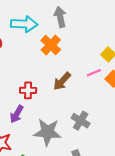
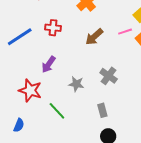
red cross: (28, 90) -> (53, 28), moved
gray star: (48, 132) -> (76, 84), size x0.6

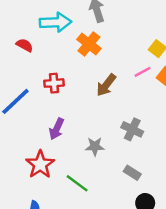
red star: (30, 90) -> (40, 164), turned 30
gray rectangle: (102, 110) -> (132, 173), turned -32

